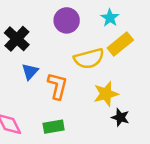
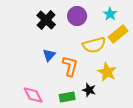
black cross: (17, 39) -> (46, 20), moved
yellow star: (106, 94) -> (107, 72), turned -30
black star: (120, 117) -> (89, 90), moved

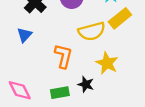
blue triangle: (49, 55) -> (24, 35), moved

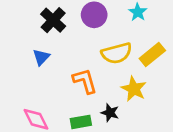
yellow rectangle: (120, 18) -> (152, 54), moved
orange L-shape: (63, 56) -> (85, 81), turned -30

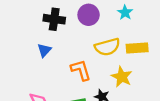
black cross: (53, 20) -> (54, 19), turned -35
yellow rectangle: (152, 54) -> (137, 48), turned 35

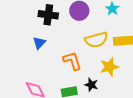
yellow star: (122, 77) -> (109, 67), turned 30

